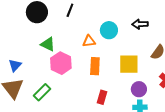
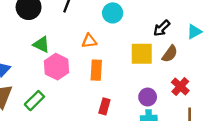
black arrow: (140, 24) -> (162, 28), moved, turned -42
cyan circle: (109, 30) -> (113, 13), moved
yellow square: (129, 64) -> (142, 54), moved

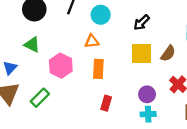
cyan circle: (113, 13) -> (101, 15), moved
black arrow: (162, 28) -> (142, 22), moved
green triangle: (41, 44) -> (32, 45), moved

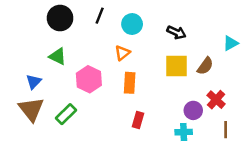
black arrow: (142, 22) -> (176, 32), turned -112
orange triangle: (92, 41) -> (122, 53), turned -32
purple circle: (147, 94) -> (193, 110), moved

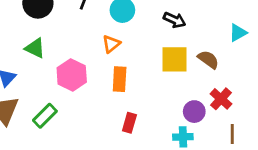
brown semicircle: (205, 66) -> (208, 59), turned -90

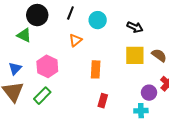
orange triangle: (111, 44) -> (75, 40), moved
green triangle: (35, 48) -> (24, 35), moved
pink hexagon: (72, 75) -> (47, 66), moved

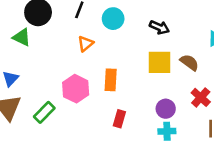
pink hexagon: (47, 66) -> (76, 89), moved
purple circle: (149, 93) -> (166, 109), moved

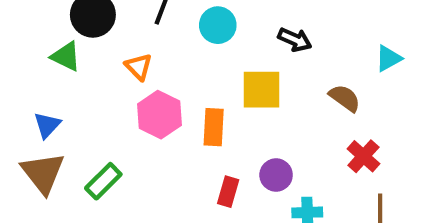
orange triangle: (86, 44) -> (139, 67), moved, turned -36
yellow square: (159, 62) -> (261, 90), moved
pink hexagon: (76, 89) -> (159, 115), moved
purple circle: (166, 109) -> (276, 175), moved

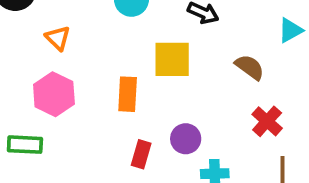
pink hexagon: (159, 115) -> (54, 94), moved
green rectangle: (103, 181) -> (25, 145), turned 48

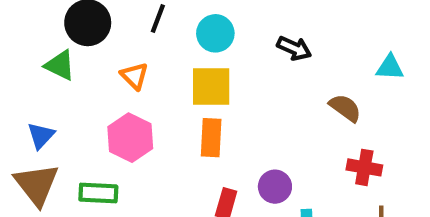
cyan triangle: (290, 30) -> (390, 67), turned 32
yellow square: (172, 59) -> (211, 87), moved
red cross: (267, 121) -> (364, 167), turned -32

